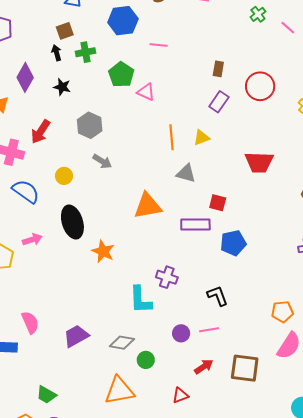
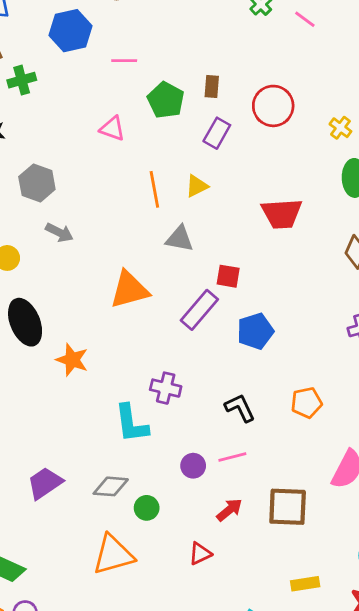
green pentagon: (121, 75) -> (166, 100), moved
purple rectangle: (195, 225) -> (199, 310), turned -44
orange pentagon: (282, 312) -> (306, 403), moved

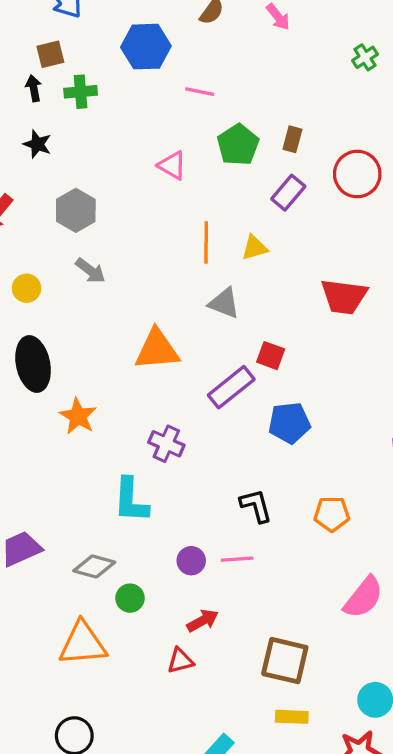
purple cross: (166, 388) -> (166, 444), moved
brown square: (288, 507) -> (285, 661), moved
red arrow: (229, 510) -> (203, 621), moved

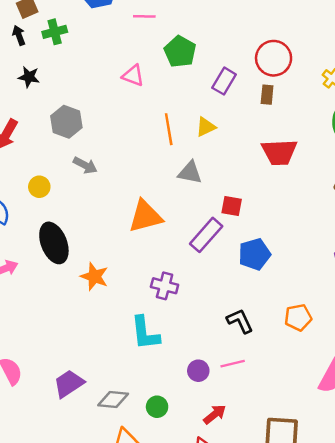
brown rectangle: (292, 139) -> (267, 95), moved
gray diamond: (94, 566) -> (113, 399), moved

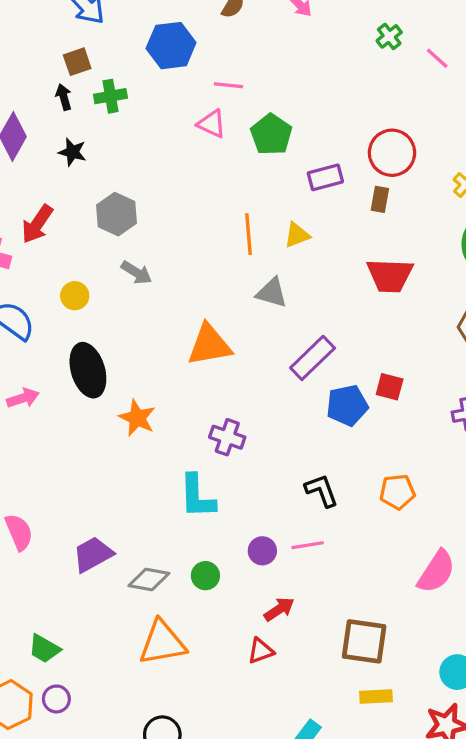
pink triangle: (133, 75) -> (212, 124), moved
purple rectangle: (224, 81) -> (325, 177), turned 40
red square: (232, 206) -> (390, 387), moved
purple rectangle: (206, 235) -> (313, 358), moved
green circle: (157, 407) -> (205, 576), moved

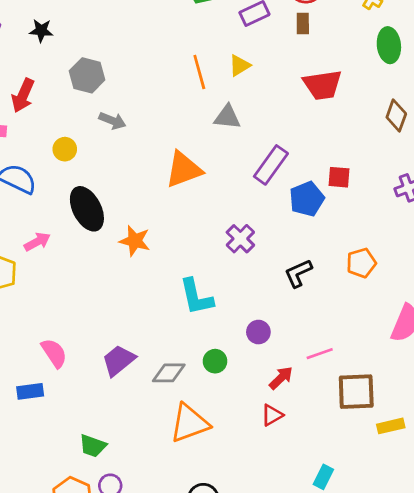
purple cross: (227, 437) -> (240, 239), moved, turned 36
black L-shape: (322, 490) -> (298, 273), turned -84
pink line: (308, 545) -> (320, 354), moved
yellow rectangle: (376, 696) -> (391, 426), moved

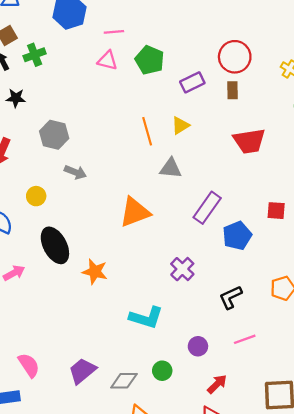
red square: (339, 177) -> (276, 211), moved
cyan L-shape: (196, 297) -> (146, 318), turned -60
pink line: (320, 354) -> (245, 339), moved

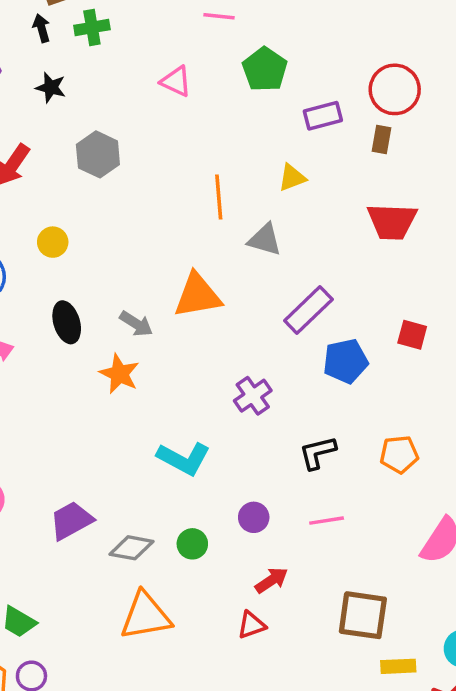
pink triangle: (107, 60) -> (176, 81), moved
orange line: (147, 131) -> (219, 197), moved
gray arrow: (75, 172) -> (136, 324), moved
black ellipse: (55, 245) -> (67, 322), size x0.7

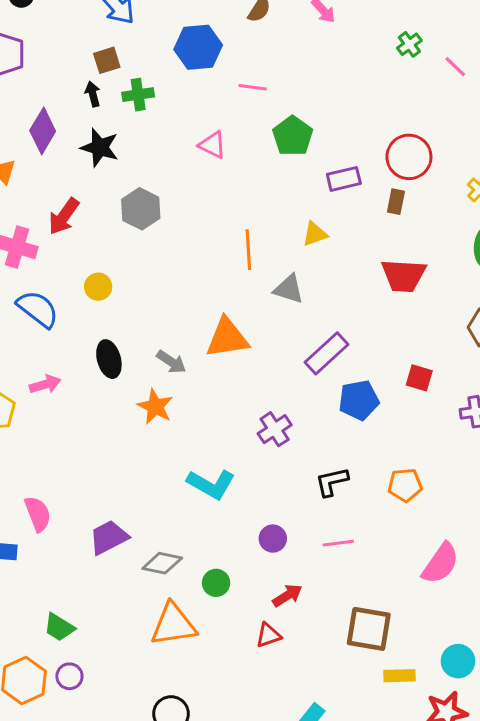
black star: (51, 87) -> (100, 148), size x1.4
green circle: (192, 544) -> (216, 583), moved

